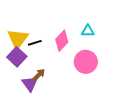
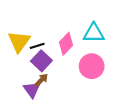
cyan triangle: (88, 31) -> (94, 33), size x1.5
purple square: (17, 57) -> (41, 61), moved

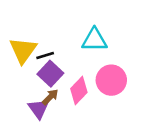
cyan triangle: (94, 33) -> (94, 40), moved
pink diamond: (66, 44) -> (79, 91), moved

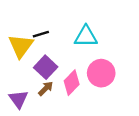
black line: (45, 55) -> (41, 34), moved
purple triangle: (39, 109) -> (18, 99), moved

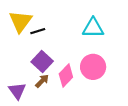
cyan triangle: (86, 36) -> (93, 28), moved
yellow triangle: (21, 46) -> (20, 21), moved

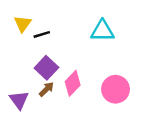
yellow triangle: (20, 21) -> (23, 24), size x0.7
pink circle: (93, 67) -> (116, 89), moved

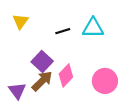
black line: (42, 34) -> (63, 31), moved
brown arrow: (46, 89) -> (42, 81), size x1.5

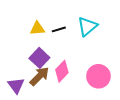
yellow triangle: (20, 21) -> (37, 28), moved, turned 49
cyan triangle: (93, 28) -> (87, 26), turned -40

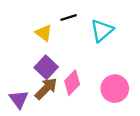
yellow triangle: (37, 28) -> (44, 33), turned 42
black line: (59, 29) -> (69, 17), moved

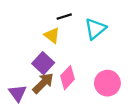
yellow triangle: (44, 33) -> (52, 35), moved

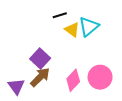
yellow triangle: (52, 35) -> (72, 30), moved
pink diamond: (67, 78) -> (73, 80), moved

